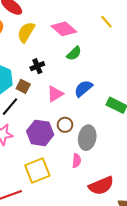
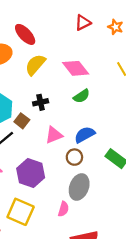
brown circle: (65, 125) -> (74, 157), moved
yellow square: (37, 170) -> (21, 212), turned 35

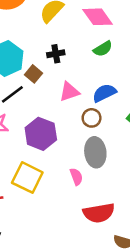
gray ellipse: (79, 187) -> (95, 152), turned -30
pink semicircle: (63, 209) -> (76, 177), turned -40

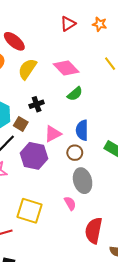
blue semicircle: (104, 93) -> (82, 130), turned -54
purple hexagon: (41, 134) -> (34, 156), moved
red semicircle: (99, 213) -> (94, 230), turned 120

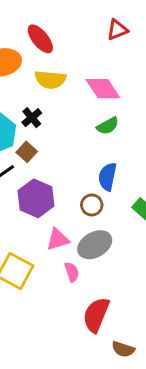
yellow semicircle: (27, 69) -> (50, 80), turned -130
black cross: (37, 104) -> (32, 118), moved, turned -32
pink triangle: (53, 134) -> (58, 239), moved
gray ellipse: (83, 181) -> (95, 245), turned 65

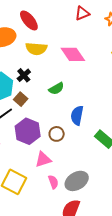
green semicircle: (108, 126) -> (56, 89), moved
brown circle: (92, 205) -> (57, 134), moved
gray ellipse: (95, 245) -> (77, 181), moved

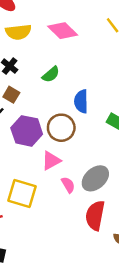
brown circle: (57, 134) -> (61, 128), size x1.5

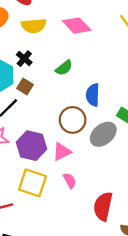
purple hexagon: (27, 131) -> (31, 146), moved
gray ellipse: (95, 178) -> (103, 134), moved
pink semicircle: (68, 185) -> (70, 181), moved

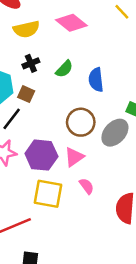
black cross: (24, 59) -> (31, 63), moved, turned 35
blue semicircle: (93, 95) -> (96, 80), moved

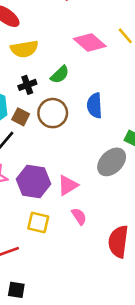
pink diamond: (71, 23) -> (90, 43), moved
green semicircle: (64, 69) -> (60, 75), moved
brown circle: (81, 122) -> (53, 113), moved
yellow square: (48, 194) -> (38, 222), size x0.7

